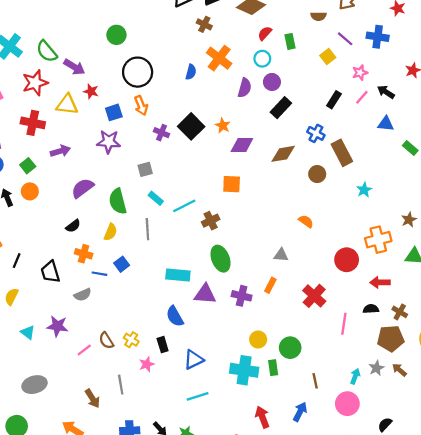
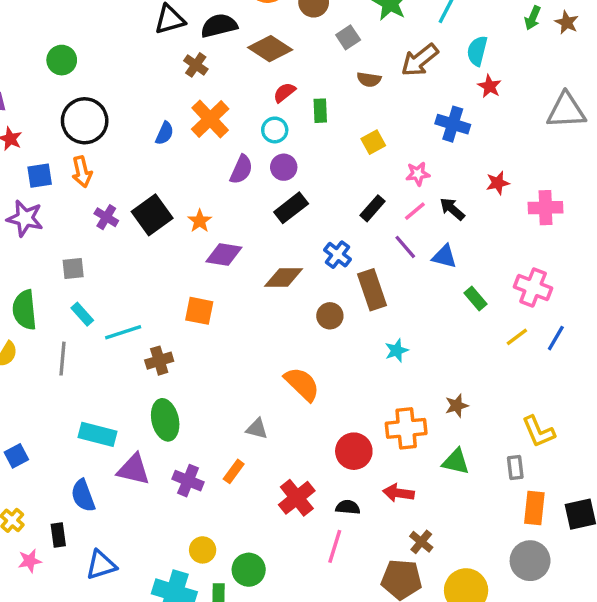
purple line: (345, 39) -> (405, 247), moved
orange semicircle: (306, 221) -> (302, 384), size x1.6
blue square: (122, 264) -> (16, 456), moved
black semicircle: (371, 309) -> (348, 507), moved

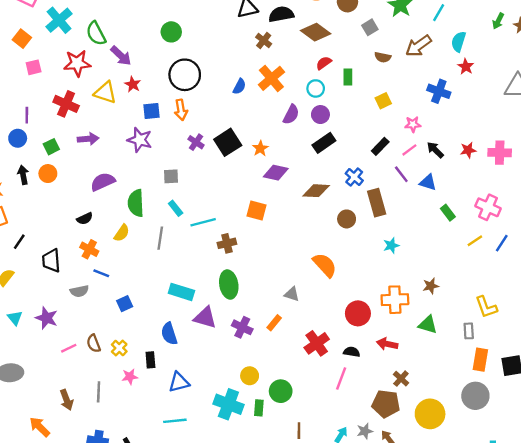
red star: (498, 183) -> (468, 150), moved

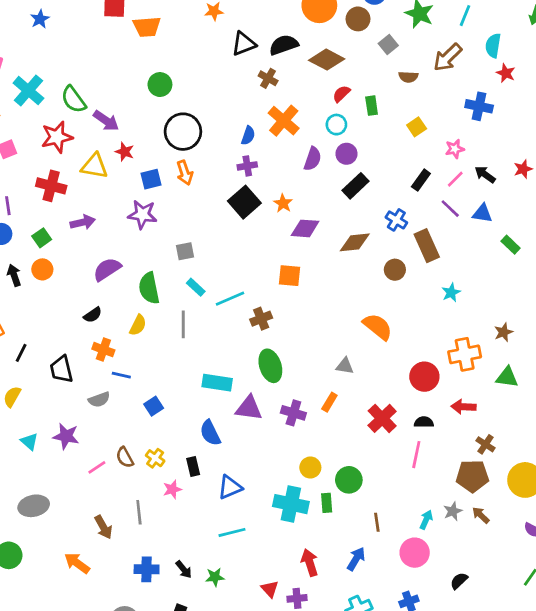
purple cross: (196, 142) -> (247, 166), moved, turned -35

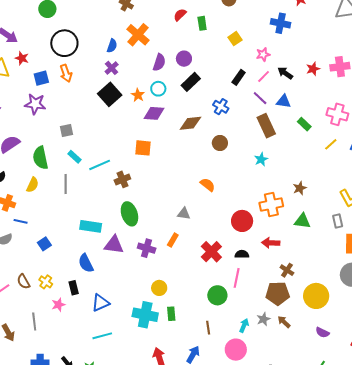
cyan circle: (336, 125) -> (158, 89), moved
purple cross: (247, 166) -> (112, 68), turned -32
brown rectangle: (427, 246) -> (266, 126), moved
orange semicircle: (378, 327) -> (208, 185), size x0.7
green circle: (349, 480) -> (217, 295), moved

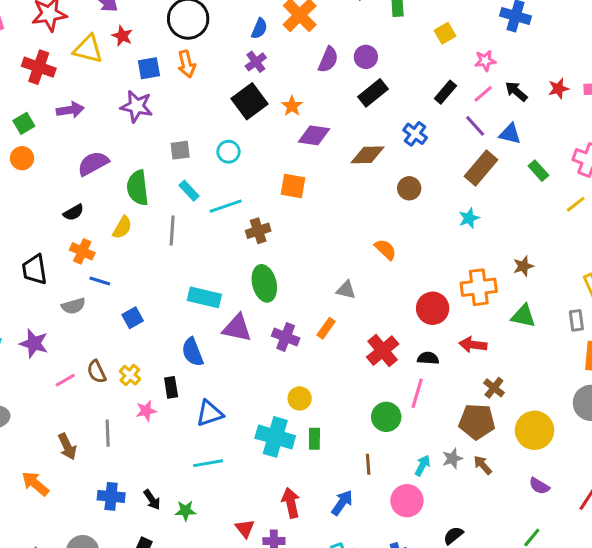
cyan circle: (158, 89) -> (228, 152), moved
brown rectangle: (266, 126) -> (481, 168), turned 60

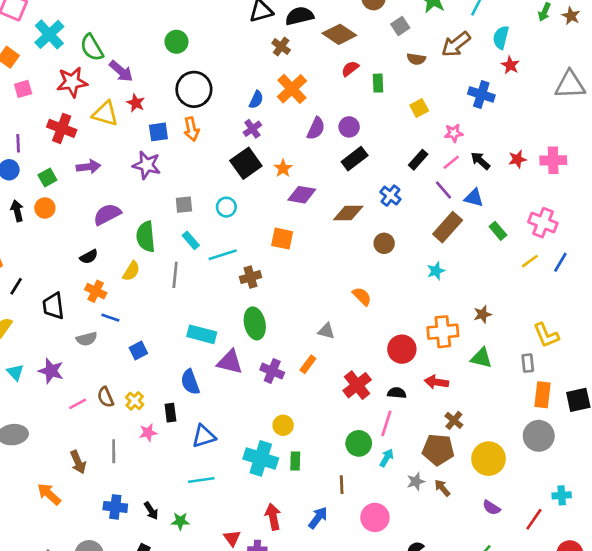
cyan arrow: (422, 465) -> (387, 458), moved

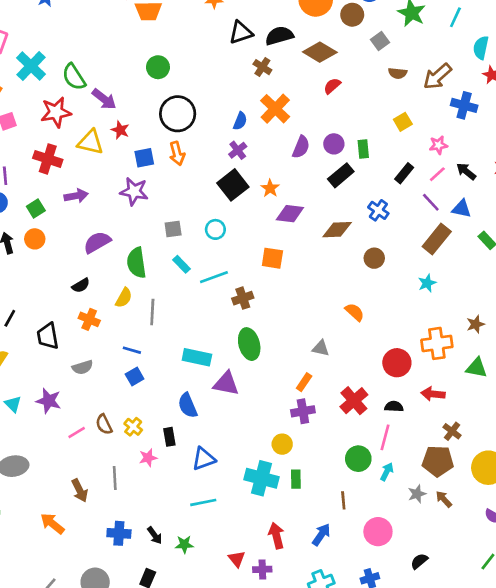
brown arrow: (456, 44) -> (437, 76), moved
green rectangle: (378, 83) -> (363, 149), moved
gray line: (175, 275) -> (152, 312), moved
blue line: (110, 318) -> (132, 350), moved
purple cross: (272, 371) -> (303, 411), moved, turned -30

